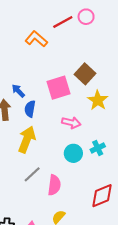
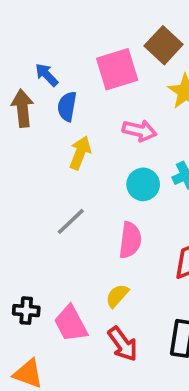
yellow arrow: (27, 140) -> (80, 153), moved, size x0.7
pink semicircle: (54, 185) -> (130, 240), moved

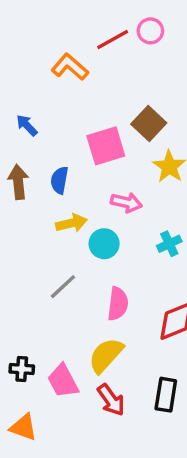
blue arrow: (47, 75) -> (27, 125), moved
yellow arrow: (80, 153) -> (71, 223), turned 56
cyan circle: (143, 184) -> (104, 244), moved
yellow semicircle: (117, 296) -> (106, 355), size x1.6

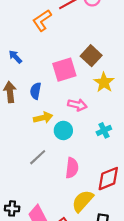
orange L-shape: (70, 67) -> (42, 20), turned -75
yellow semicircle: (106, 355) -> (83, 201), moved

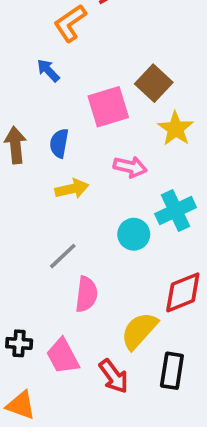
blue arrow: (15, 57) -> (48, 70), moved
cyan circle: (63, 130) -> (134, 234), moved
cyan cross: (104, 130) -> (176, 211), size x1.5
pink semicircle: (72, 168) -> (86, 294), moved

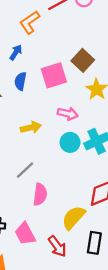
blue arrow: (48, 70) -> (16, 52), turned 77
blue semicircle: (59, 143) -> (20, 81), moved
cyan circle: (134, 234) -> (70, 142), moved

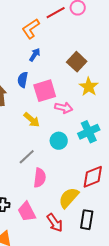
blue arrow: (16, 52) -> (35, 55), moved
pink square: (54, 75) -> (45, 91), moved
yellow arrow: (31, 127) -> (32, 120), turned 54
cyan circle: (70, 142) -> (59, 141), moved

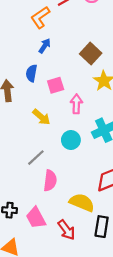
pink square: (45, 91) -> (56, 85), size x0.7
pink arrow: (64, 108) -> (76, 104), turned -102
yellow semicircle: (69, 198) -> (82, 202), turned 70

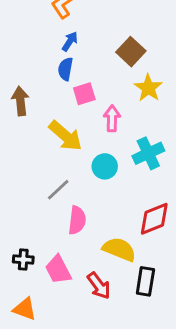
blue semicircle: (31, 73) -> (65, 69), moved
yellow arrow: (41, 117) -> (65, 136), size x1.4

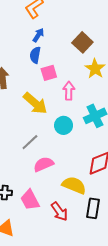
pink semicircle: (77, 220) -> (44, 164), turned -120

